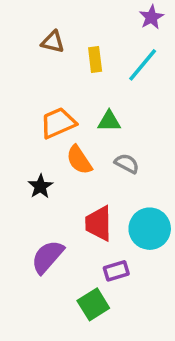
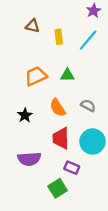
orange semicircle: (79, 160) -> (58, 108), moved
gray semicircle: (127, 163) -> (88, 106), moved
purple semicircle: (47, 257) -> (29, 159), turned -135
purple rectangle: (116, 271) -> (72, 168), turned 40

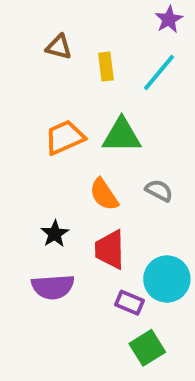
green triangle: (67, 75) -> (122, 135), size x1.5
black star: (25, 115) -> (55, 234), moved
cyan circle: (92, 141) -> (167, 279), moved
green square: (58, 188) -> (147, 348), moved

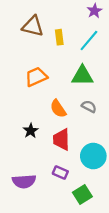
brown triangle: (59, 47) -> (33, 26), size x1.5
green triangle: (122, 135) -> (82, 76), moved
purple semicircle: (53, 287) -> (24, 181), moved
purple rectangle: (130, 303) -> (60, 173), moved

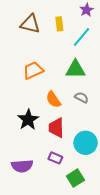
yellow rectangle: (59, 37) -> (59, 24), moved
black star: (31, 131) -> (28, 120), size x1.5

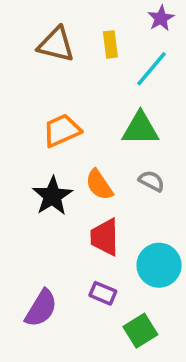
black star: (28, 120) -> (52, 196), moved
purple semicircle: (22, 166) -> (41, 308), turned -55

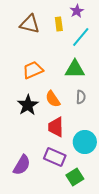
purple star: (161, 18) -> (77, 11), moved
gray semicircle: (152, 181) -> (81, 97), turned 64
purple rectangle: (103, 293) -> (55, 157), size x1.5

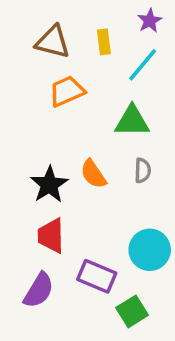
purple star: (77, 11) -> (150, 21), moved
orange trapezoid: (33, 70) -> (67, 91), moved
red trapezoid: (56, 127) -> (51, 236), moved

